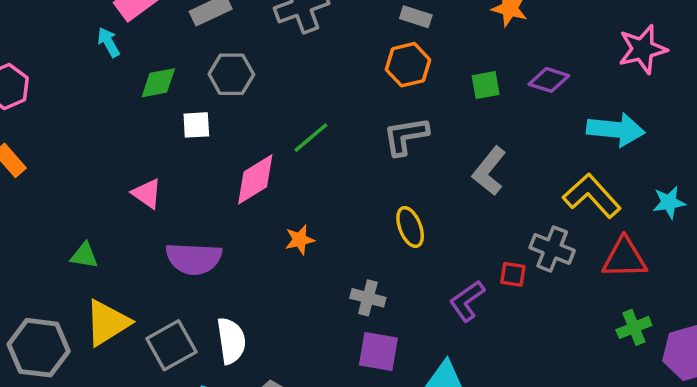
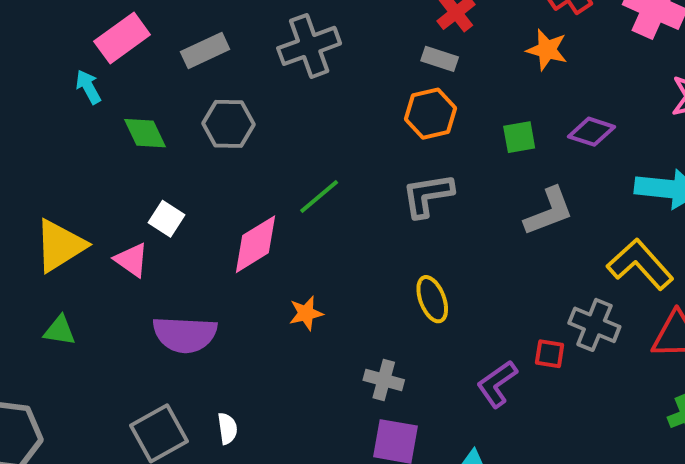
green diamond: (158, 83) -> (145, 133), turned 75
white square: (196, 125) -> (166, 219), moved, turned 36
gray L-shape: (489, 171) -> (549, 212), moved, turned -150
yellow triangle: (107, 323) -> (60, 245), moved
white semicircle: (231, 341) -> (227, 428), size x0.6

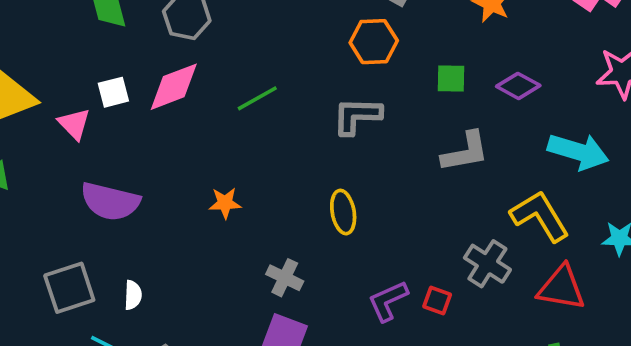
white square: (166, 219) -> (113, 92), turned 32
pink diamond: (256, 244) -> (174, 87), moved
red square: (550, 354) -> (437, 300), moved

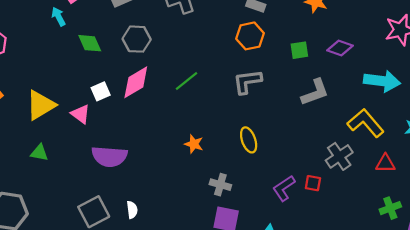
orange star: (225, 203) -> (194, 144), moved, turned 30
gray cross: (487, 264) -> (339, 156), turned 32
red triangle: (561, 288) -> (385, 163), size x0.7

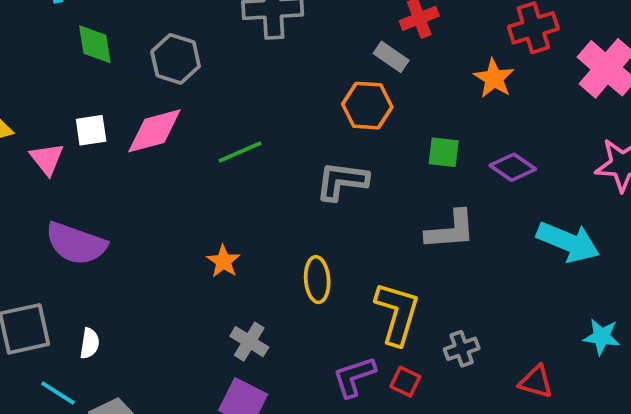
yellow L-shape: (366, 123) -> (397, 313), moved, turned 42
gray cross: (339, 156) -> (462, 349), size x0.7

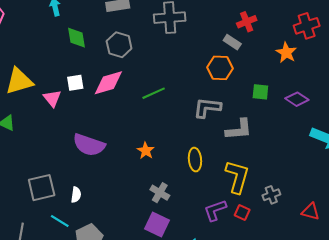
gray L-shape: (451, 230) -> (239, 130), moved
purple semicircle: (76, 244) -> (89, 145), moved

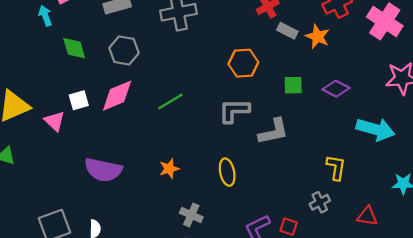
gray rectangle: (232, 42) -> (287, 31), moved
orange star: (146, 151) -> (169, 169), turned 30
yellow L-shape: (237, 177) -> (336, 167), moved, size x0.7

